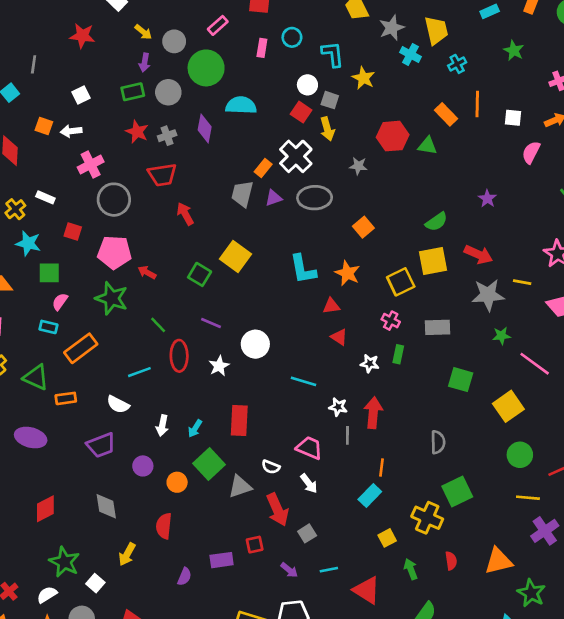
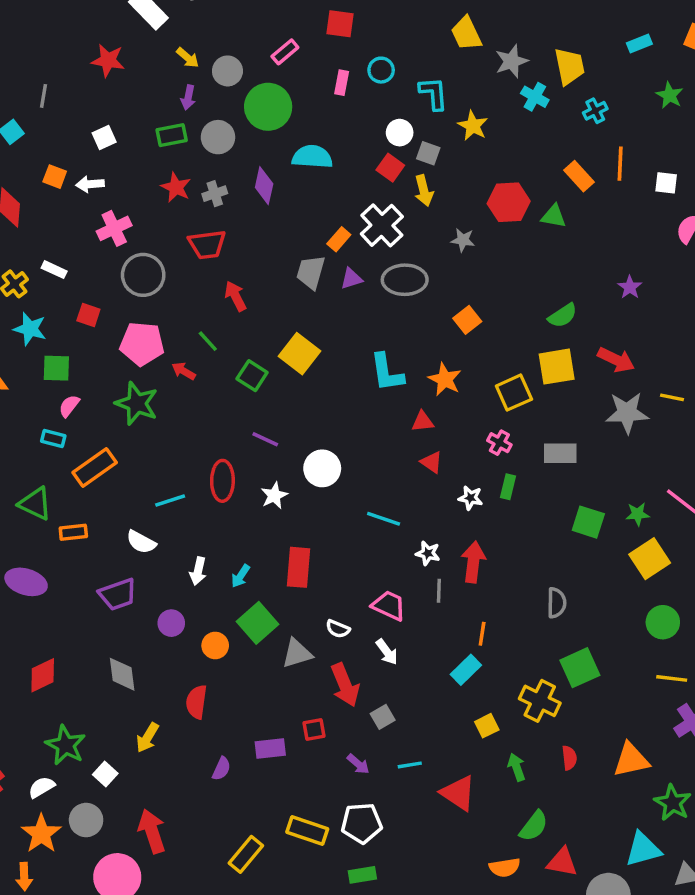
green line: (158, 325) -> (208, 341), moved
green star: (501, 336) -> (638, 514), moved

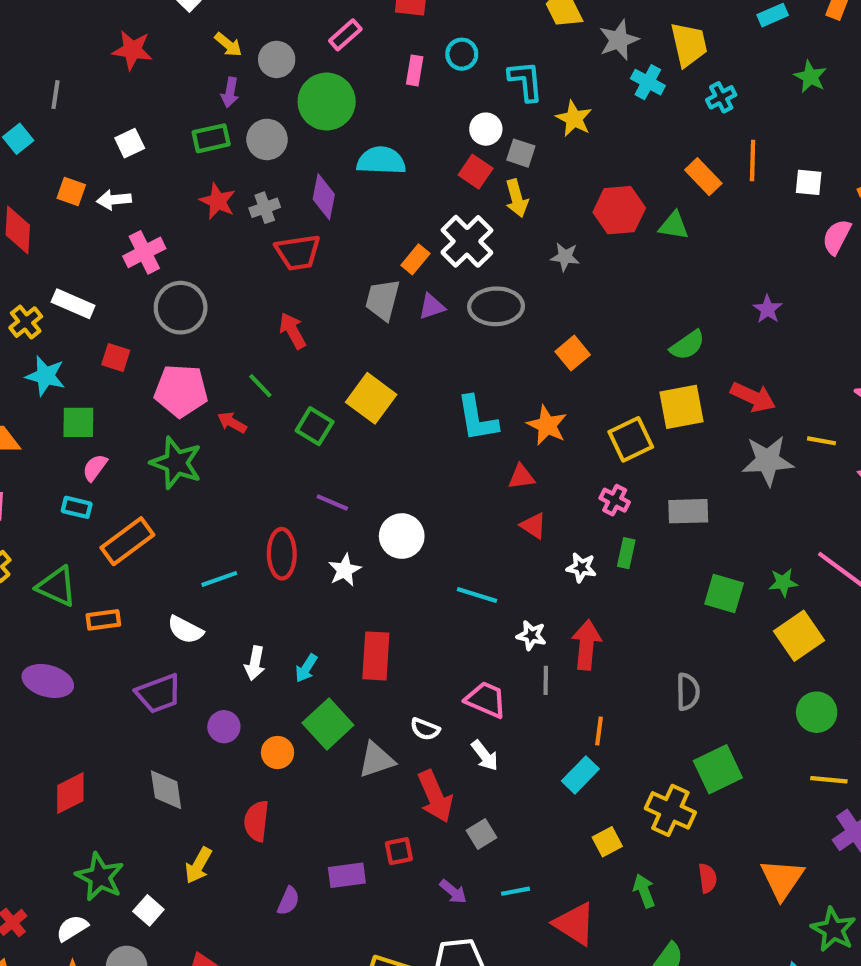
red trapezoid: (207, 244) -> (298, 252), moved
white rectangle: (54, 270) -> (73, 304), size x1.4
orange triangle: (631, 760) -> (782, 879), turned -42

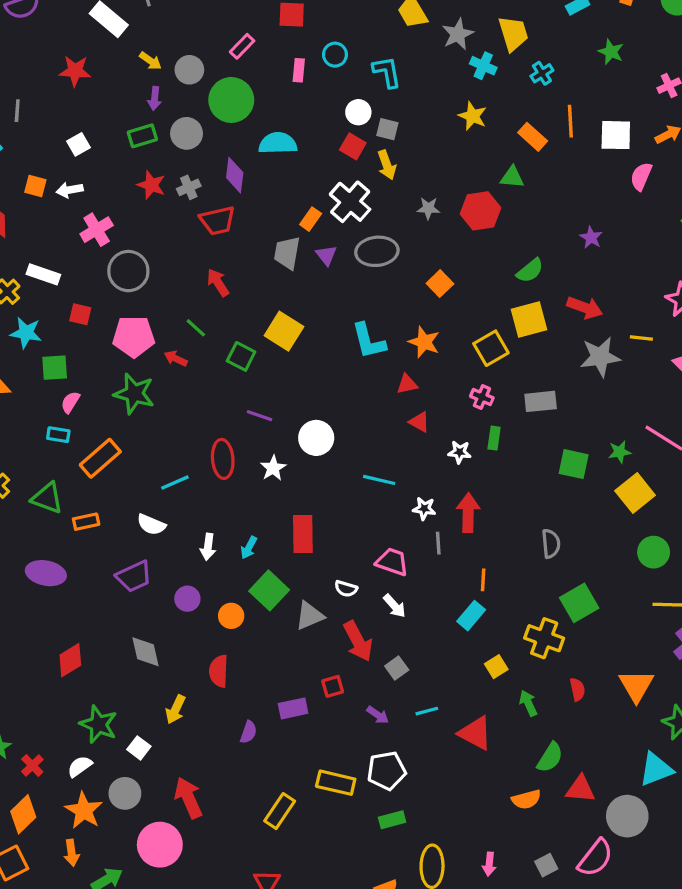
yellow star: (574, 119) -> (473, 116), moved
white square: (809, 182) -> (616, 135), size x1.5
red hexagon: (619, 210) -> (481, 211), moved
purple triangle: (432, 306) -> (326, 255), turned -45

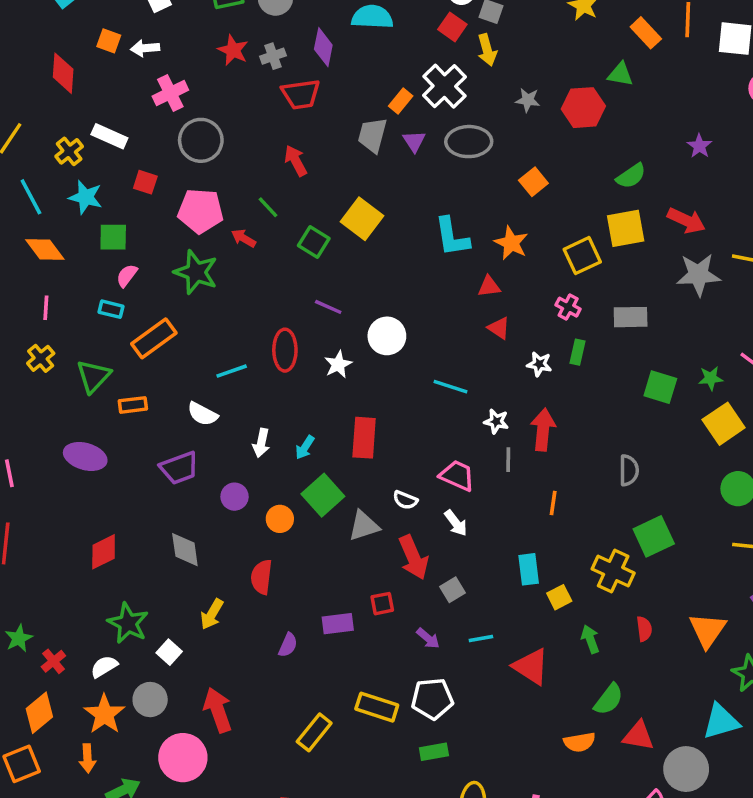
green triangle: (47, 498) -> (94, 376), turned 48
cyan rectangle: (471, 616) -> (529, 569), moved, turned -52

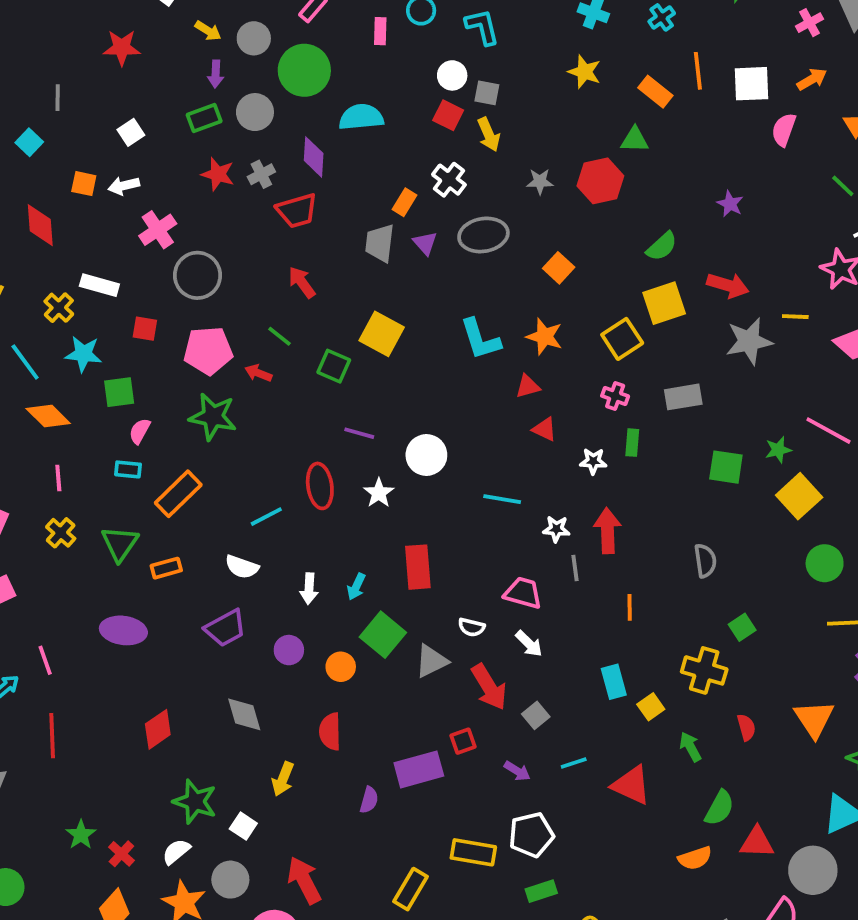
white cross: (444, 86) -> (449, 180), size x0.7
green square: (654, 536) -> (742, 627), size x0.6
purple rectangle: (338, 624) -> (419, 769), size x1.4

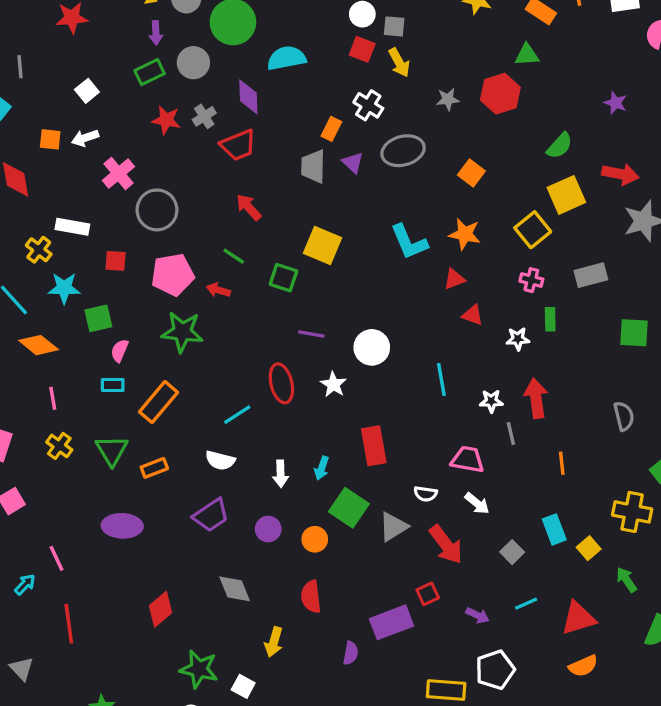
cyan line: (502, 499) -> (441, 380), turned 76
gray square: (536, 715) -> (512, 552), moved
red triangle: (631, 785) -> (578, 618), turned -36
orange semicircle: (695, 858) -> (583, 666), moved

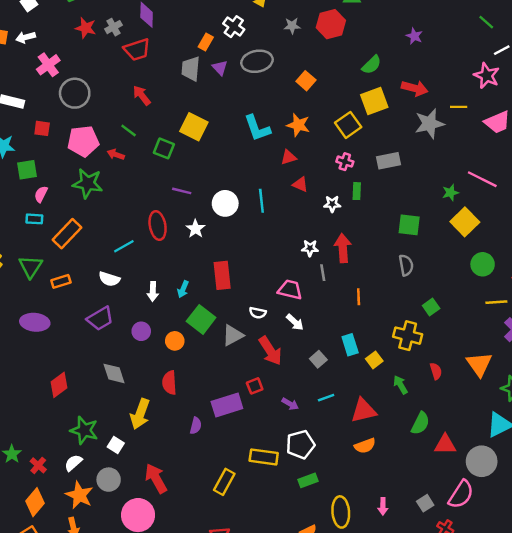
green square: (634, 333) -> (409, 225), moved
cyan line: (441, 380) -> (261, 201), moved
yellow arrow: (274, 642) -> (140, 414), size x1.4

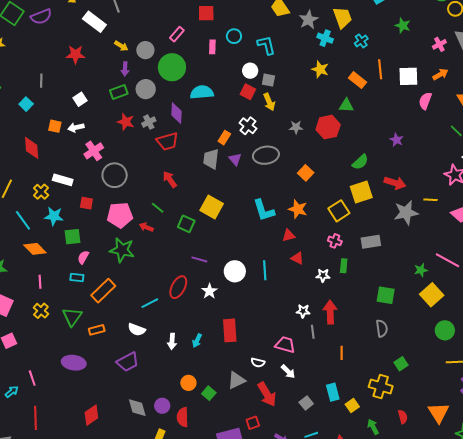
red ellipse: (158, 226) -> (178, 287), turned 35
green square: (201, 319) -> (209, 393), moved, size x0.6
purple circle: (141, 331) -> (162, 406), moved

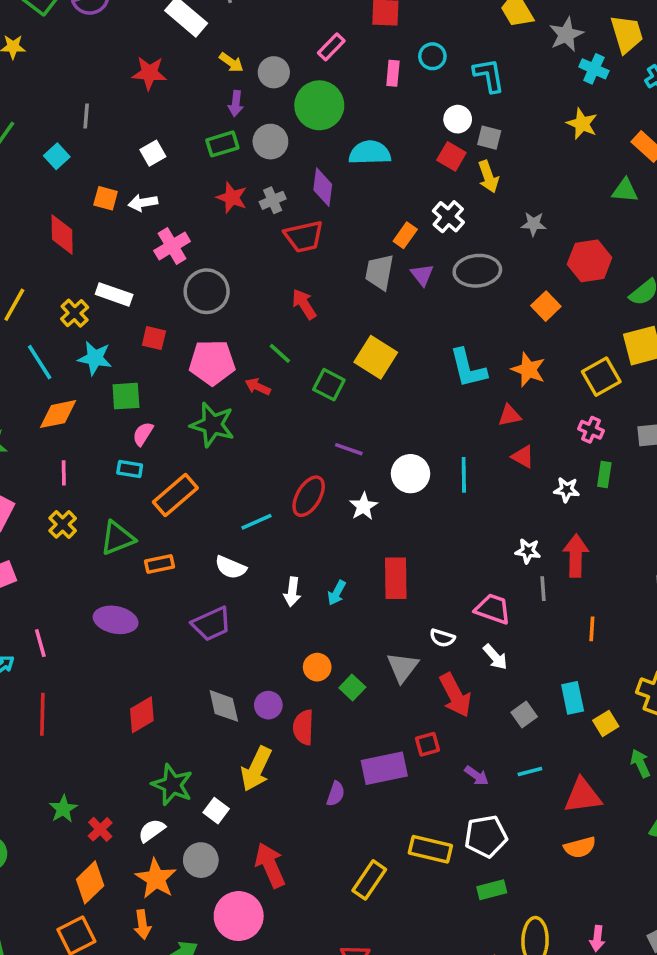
red hexagon: (328, 127) -> (590, 261), moved
orange diamond: (35, 249) -> (58, 414), turned -60
green triangle: (72, 317) -> (117, 538), turned 30
gray triangle: (236, 380) -> (403, 667), turned -30

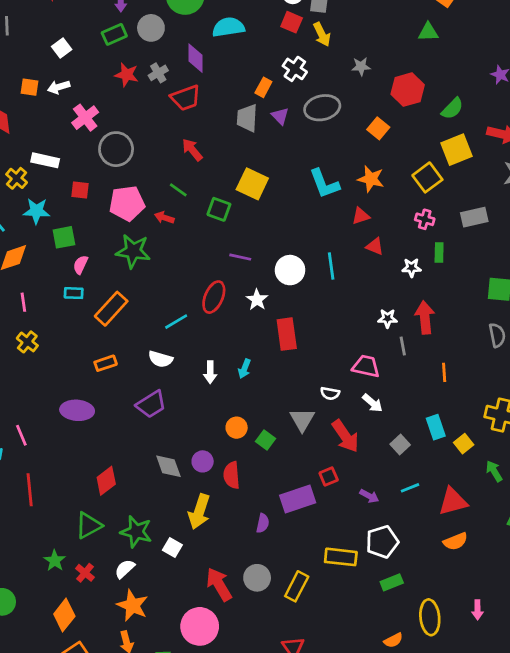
green triangle: (117, 538) -> (89, 525), moved
red rectangle: (396, 578) -> (287, 334), moved
gray circle: (201, 860) -> (257, 578), moved
orange diamond: (90, 882) -> (64, 615), moved

